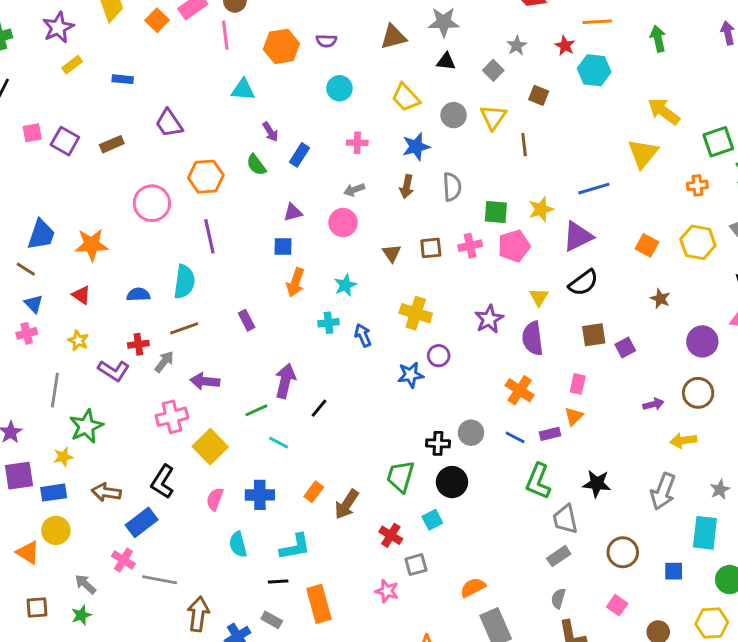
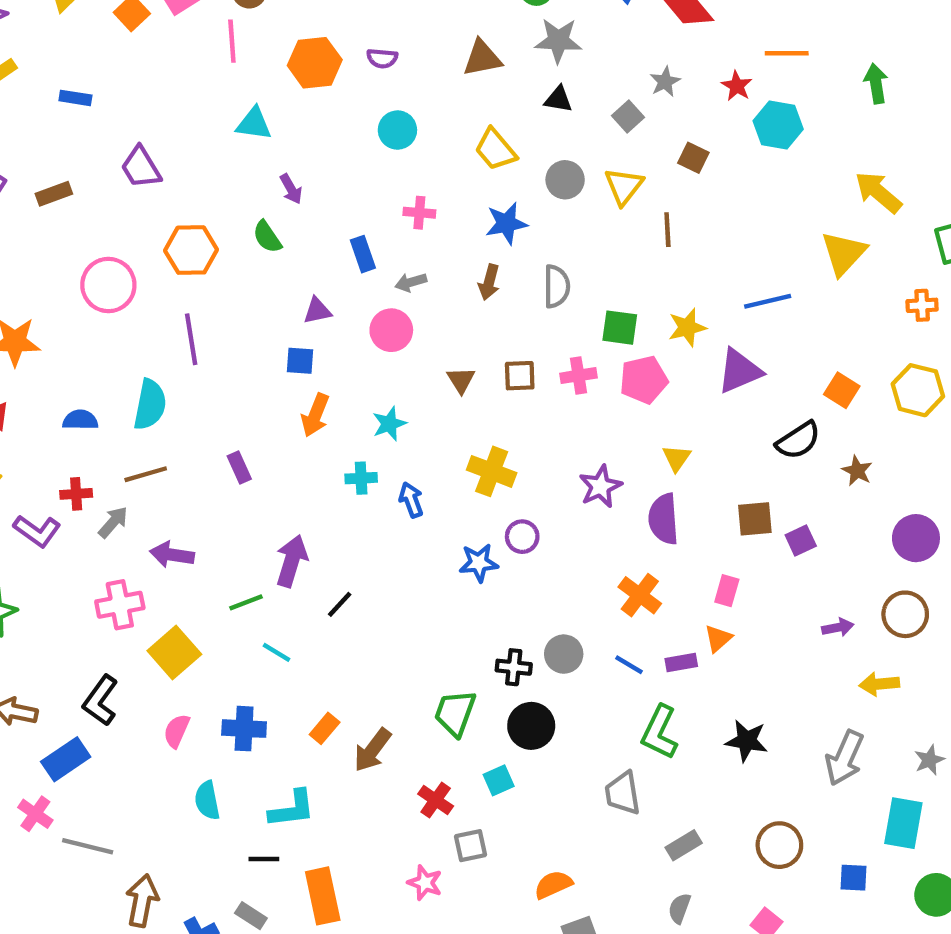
blue rectangle: (300, 155) -> (363, 254), moved, turned -55
black semicircle: (583, 283) -> (798, 440), moved
gray trapezoid: (565, 519) -> (623, 793), moved

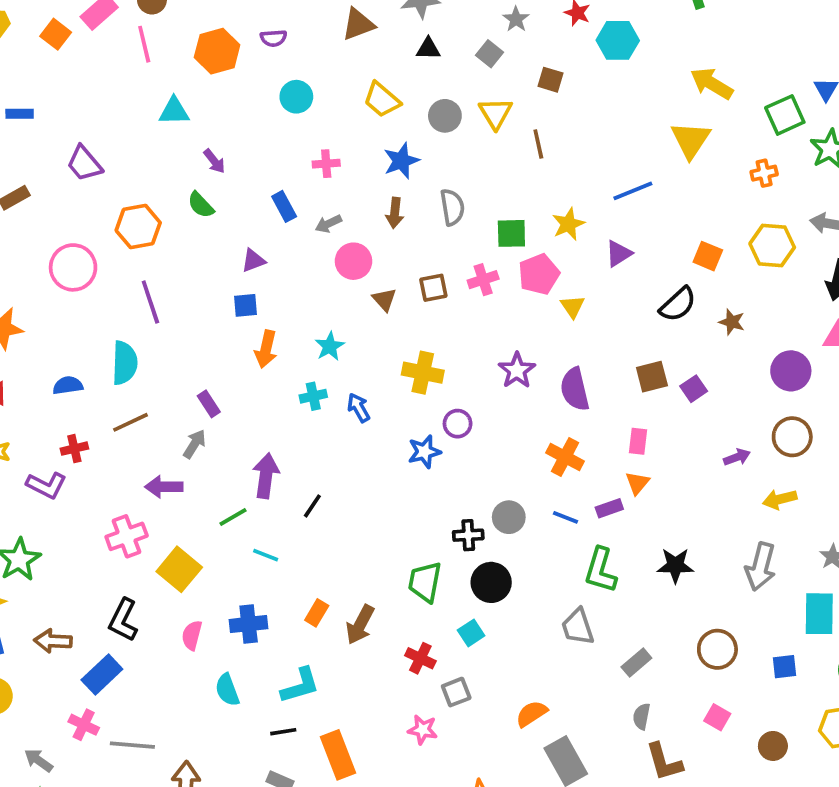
pink circle: (391, 330) -> (353, 261), moved
purple triangle: (739, 371) -> (619, 254), size x0.7
yellow triangle: (677, 458) -> (572, 307), moved
gray arrow: (113, 522) -> (195, 444), moved

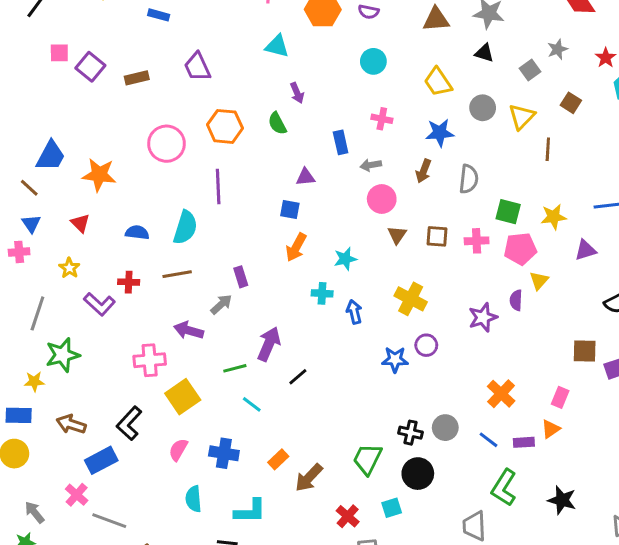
purple semicircle: (575, 389) -> (516, 300), moved, size x0.6

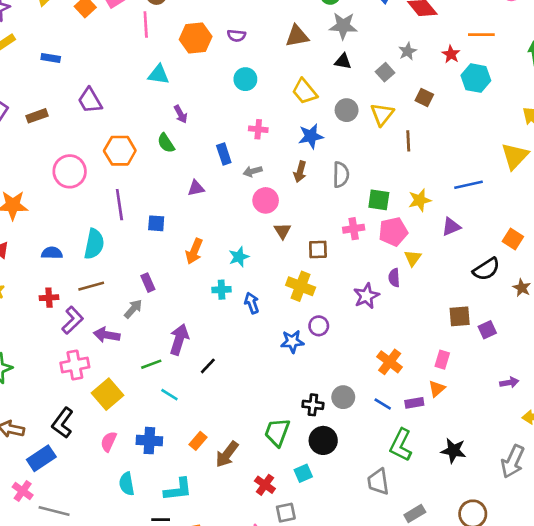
blue square: (290, 210) -> (156, 223), moved
brown square: (437, 236) -> (318, 249), moved
purple L-shape: (99, 304) -> (73, 320), moved, turned -80

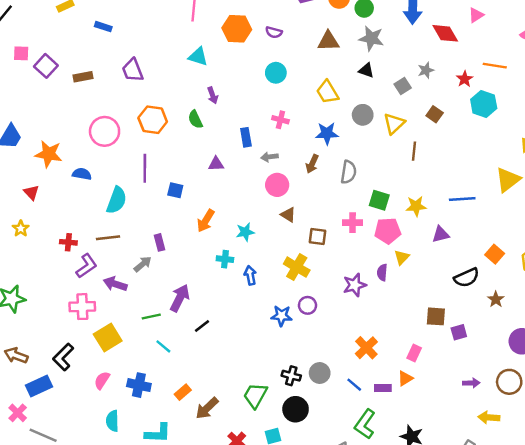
brown triangle: (283, 231) -> (288, 215), turned -35
blue semicircle: (52, 253) -> (82, 174), moved

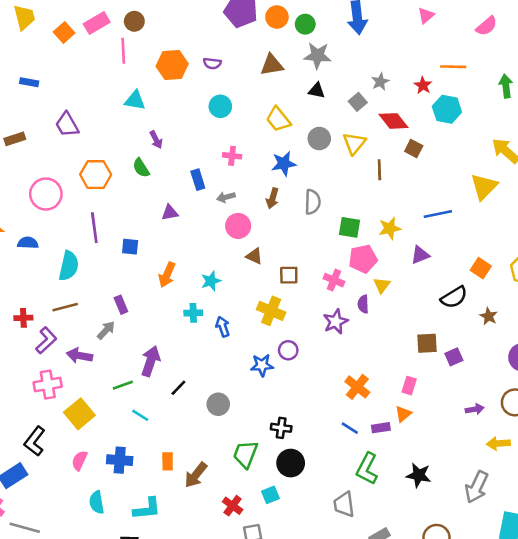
red diamond: (445, 33) -> (394, 121), moved
brown square: (435, 114) -> (414, 149), moved
pink cross: (353, 223) -> (334, 280), moved, turned 30
gray circle: (320, 373) -> (218, 404), moved
orange rectangle: (183, 392) -> (168, 461), turned -42

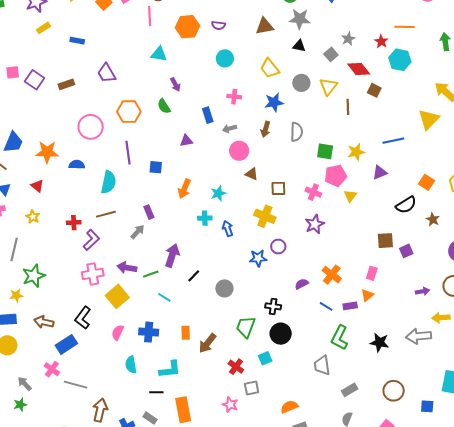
purple semicircle: (363, 304) -> (302, 284), moved, turned 64
purple arrow: (79, 356) -> (127, 268), moved
gray arrow: (477, 487) -> (419, 336), moved, turned 60

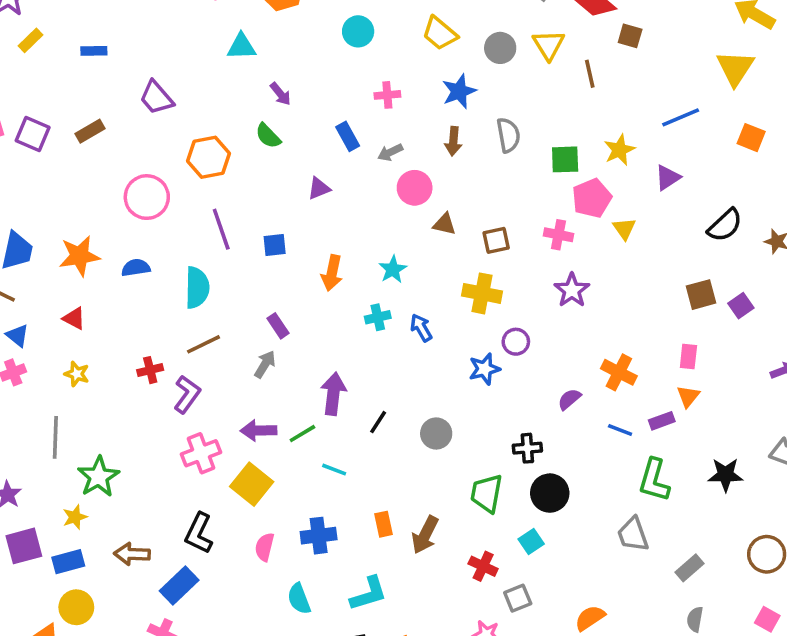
orange square: (427, 182) -> (751, 138), moved

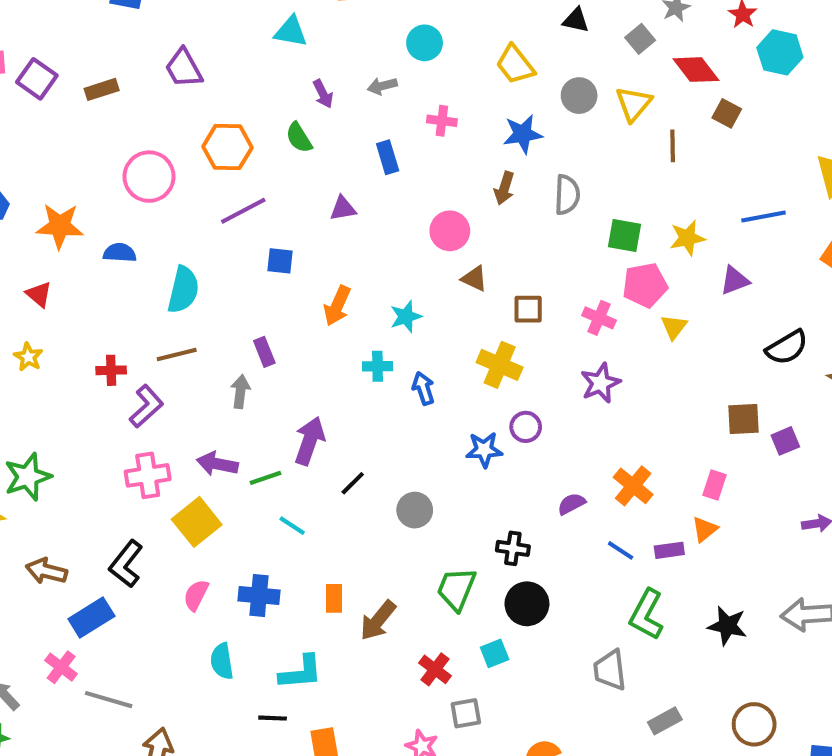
gray arrow: (390, 152) -> (382, 86), moved
purple line: (221, 229) -> (243, 211), moved, turned 69
gray arrow: (265, 364) -> (240, 392), turned -36

